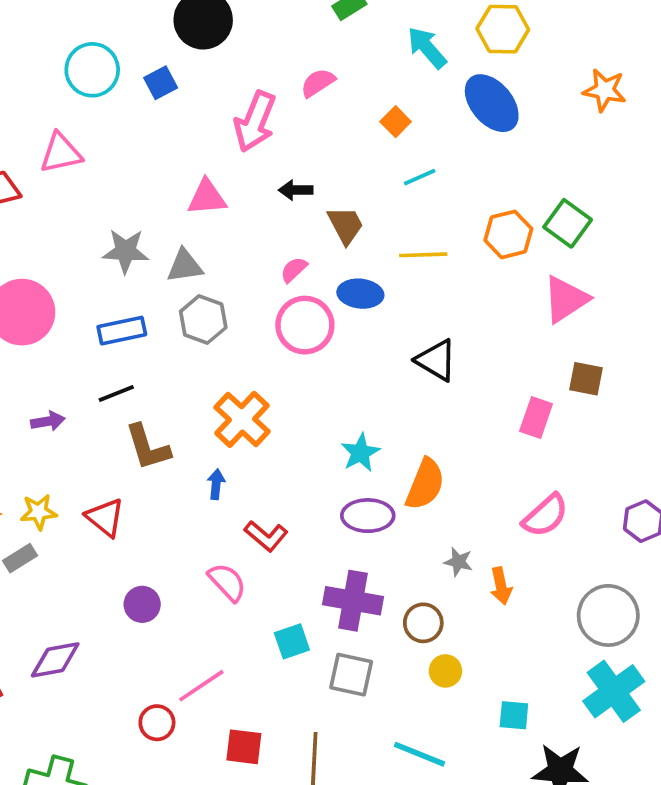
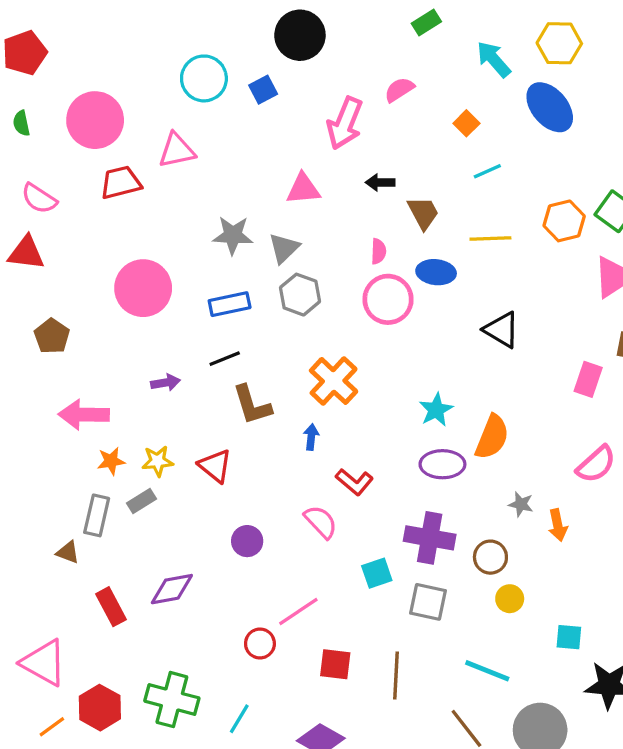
gray triangle: (185, 266) -> (284, 248), turned -36
pink semicircle: (294, 270) -> (378, 251), turned 135

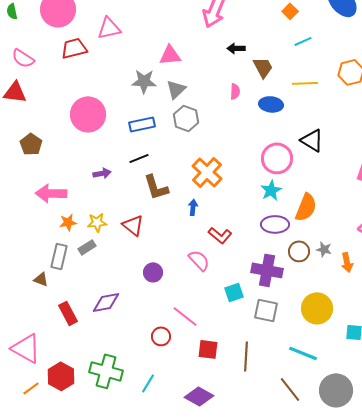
pink triangle: (303, 189) -> (170, 55), moved
pink circle: (388, 299) -> (277, 158), moved
brown circle: (490, 557) -> (299, 251), moved
yellow circle: (510, 599) -> (317, 308), size x1.8
pink line: (298, 611) -> (185, 316), turned 72

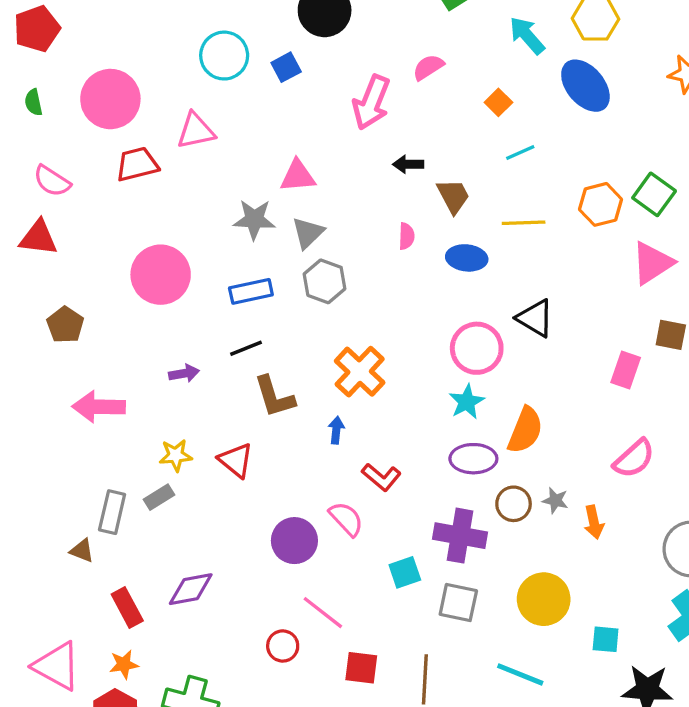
orange star: (68, 222) -> (124, 664), moved
purple circle: (153, 272) -> (294, 541), moved, size x1.4

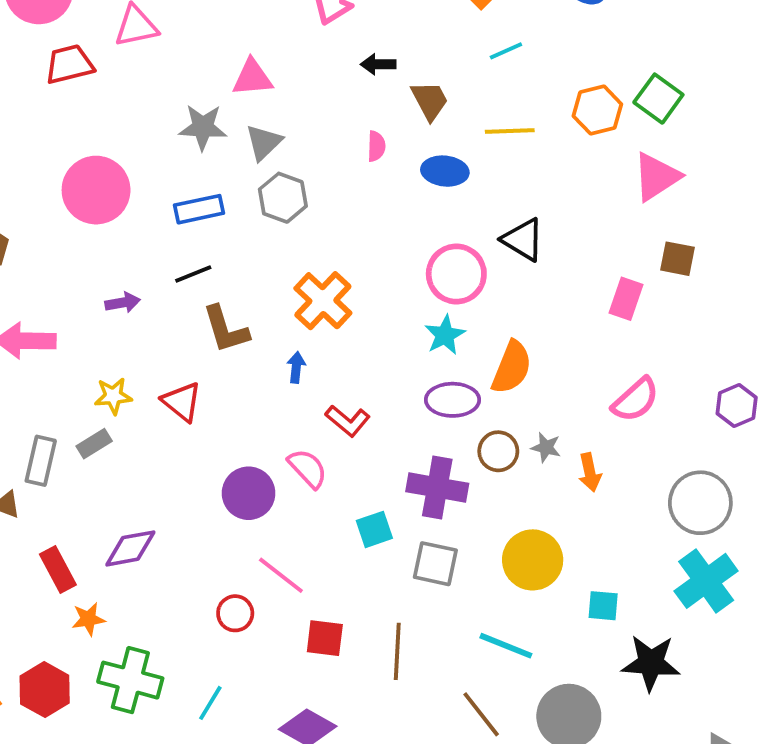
orange star: (124, 664) -> (88, 619), moved

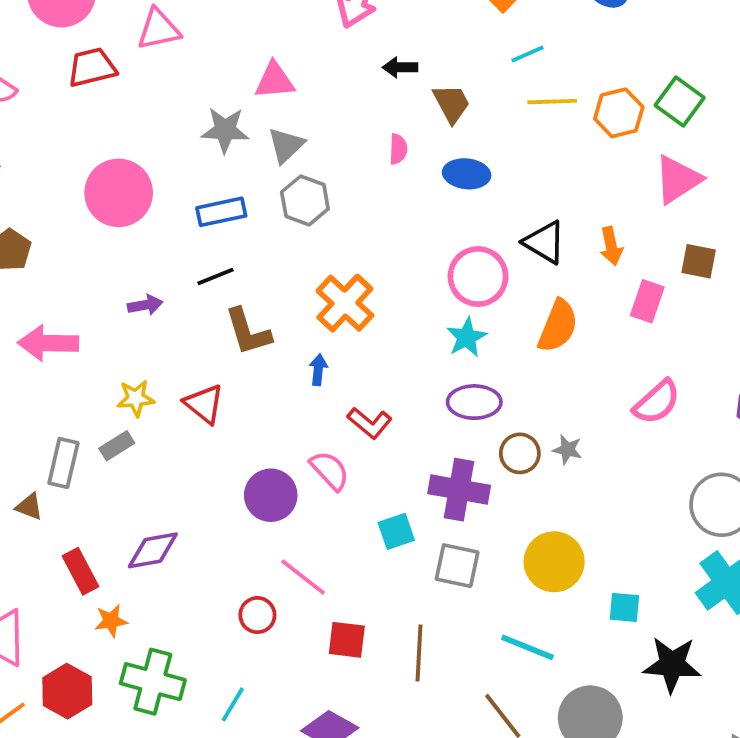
yellow line: (510, 131) -> (552, 102), moved
orange semicircle: (512, 367) -> (558, 326), moved
orange arrow: (590, 472) -> (611, 246), moved

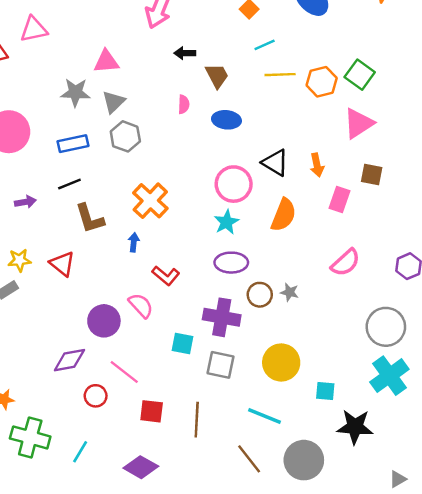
cyan square: (396, 531) -> (182, 343), turned 30
purple diamond: (153, 550) -> (69, 360), moved

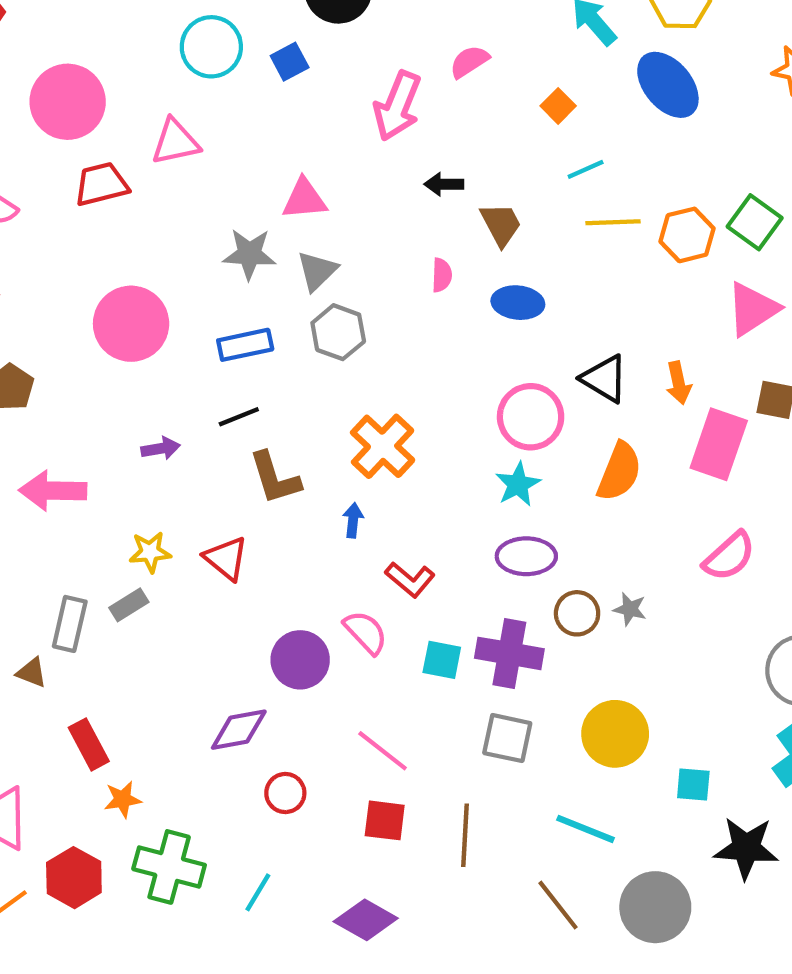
pink rectangle: (339, 200) -> (719, 444), size x1.5
cyan square: (182, 343) -> (442, 660), moved
pink line: (124, 372) -> (383, 751), moved

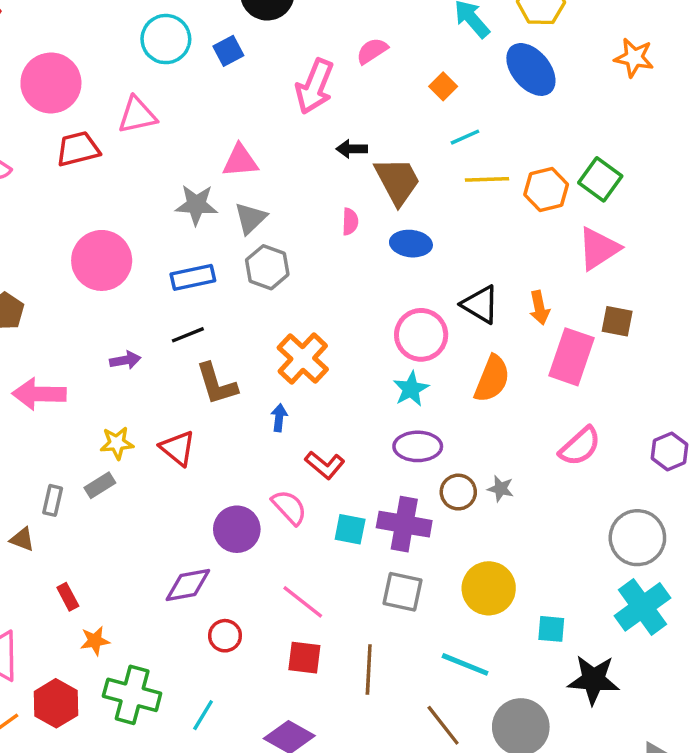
brown trapezoid: (501, 224) -> (397, 181), size x1.4
gray rectangle: (70, 624) -> (53, 500), size x0.7
red rectangle: (89, 744) -> (68, 597), size x0.7

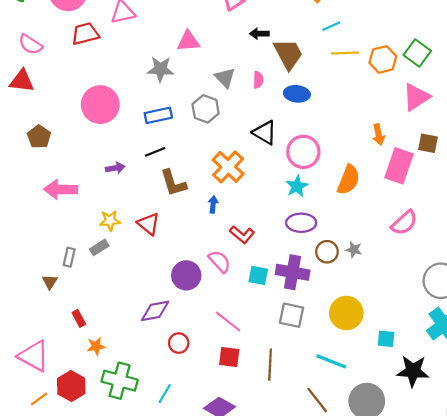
gray triangle: (250, 218) -> (225, 78), moved, turned -30
black triangle: (480, 304) -> (265, 133), moved
brown triangle: (22, 539) -> (50, 282), turned 42

